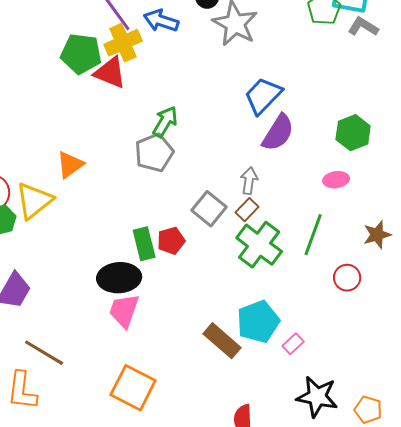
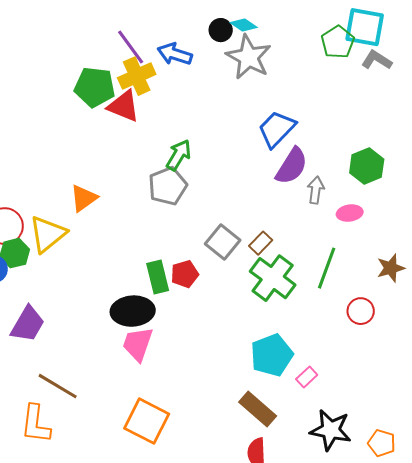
gray arrow: (249, 181) -> (316, 190), moved
brown rectangle: (222, 341) -> (258, 409), moved

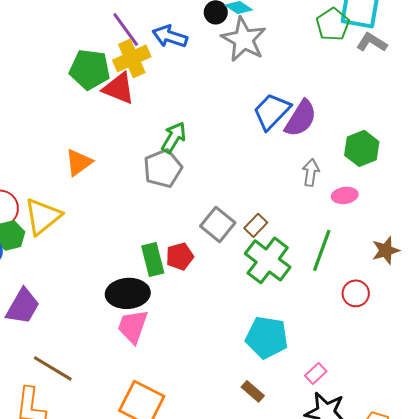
purple semicircle: (292, 166) -> (301, 118), moved
orange triangle: (84, 198) -> (79, 162), moved
cyan pentagon: (272, 355) -> (267, 337), turned 30
pink rectangle: (307, 377) -> (316, 373), moved
brown rectangle: (258, 409) -> (253, 391), size x0.6

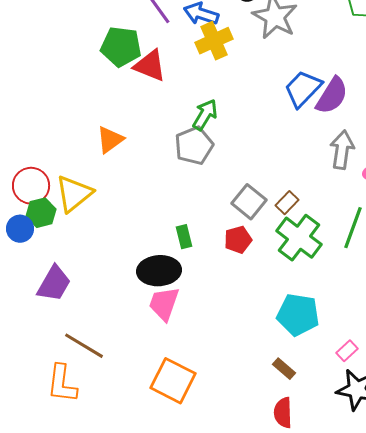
yellow cross: (132, 58) -> (214, 41), moved
gray arrow: (311, 172) -> (342, 150), size x1.4
red pentagon: (180, 256) -> (238, 240), moved
green rectangle: (153, 259) -> (184, 237), size x0.7

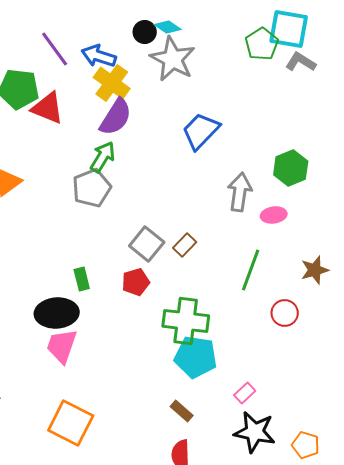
yellow cross: (214, 41) -> (112, 83), turned -30
purple semicircle: (332, 96) -> (116, 117), moved
green cross: (299, 238) -> (186, 321), moved, turned -30

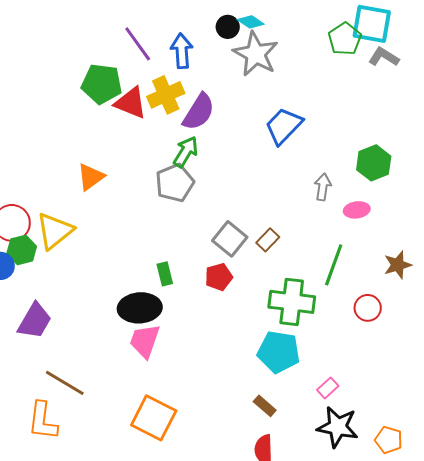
blue arrow: (99, 56) -> (182, 51), turned 68
yellow cross: (112, 83) -> (166, 95), moved, turned 30
gray arrow: (240, 192) -> (323, 187), size x0.7
green cross: (186, 321) -> (292, 302), moved

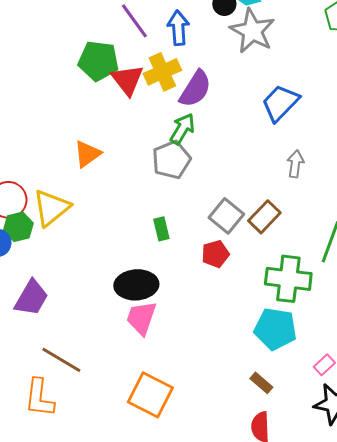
red triangle: (131, 103) -> (127, 80), turned 30
gray arrow: (323, 187) -> (295, 164), moved
brown rectangle: (268, 240) -> (264, 217), size x1.4
green rectangle: (165, 274) -> (161, 229), moved

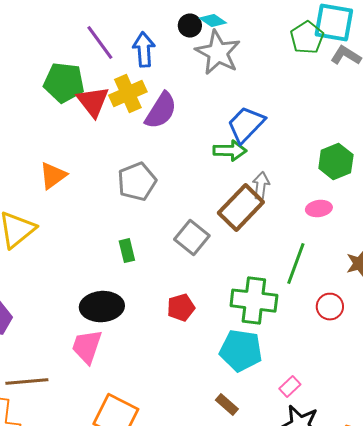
green arrow: (182, 129) -> (230, 151), moved, turned 60
brown rectangle: (264, 217) -> (241, 208), moved, size x1.4
red pentagon: (215, 254) -> (181, 308), moved
pink trapezoid: (141, 318) -> (87, 347), moved
brown line: (61, 360) -> (27, 382), turned -36

